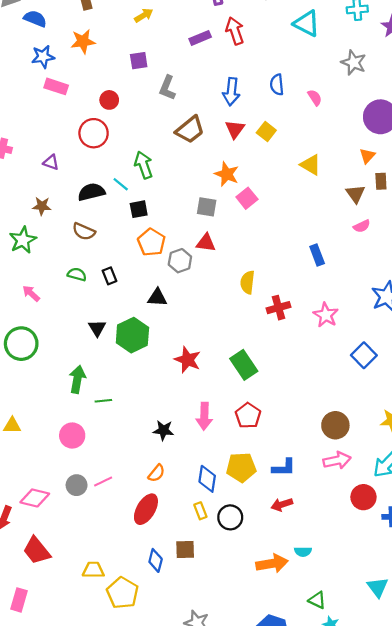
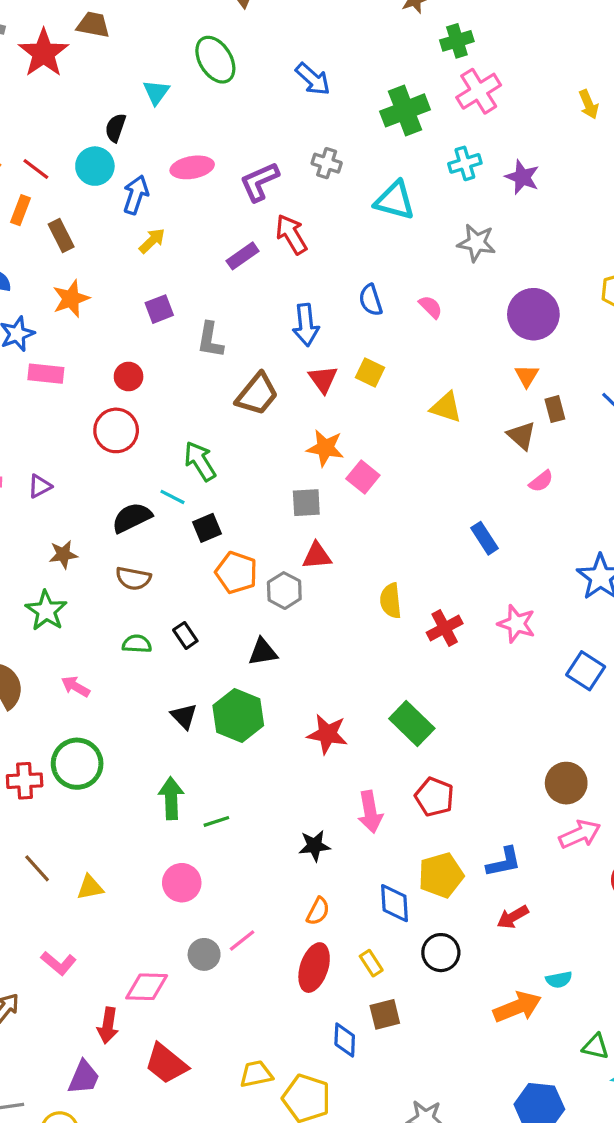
purple triangle: (51, 162) -> (40, 486), moved, turned -35
yellow rectangle: (200, 511) -> (371, 963), moved

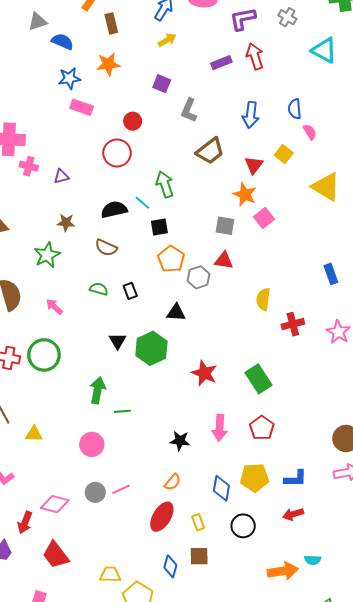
pink semicircle: (431, 307) -> (310, 132), moved
purple square: (159, 309) -> (162, 84), turned 30
red triangle: (323, 379) -> (254, 165), moved
yellow triangle: (446, 407) -> (326, 187), size x1.4

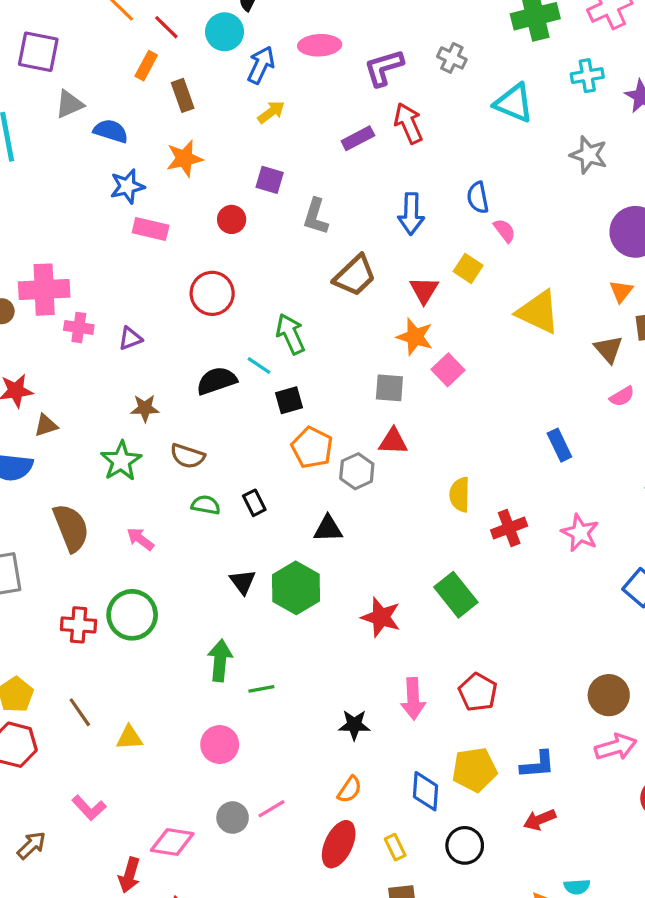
red circle: (133, 121) -> (232, 219), moved
brown semicircle: (106, 248) -> (187, 456), moved
green rectangle: (258, 379) -> (456, 595), moved

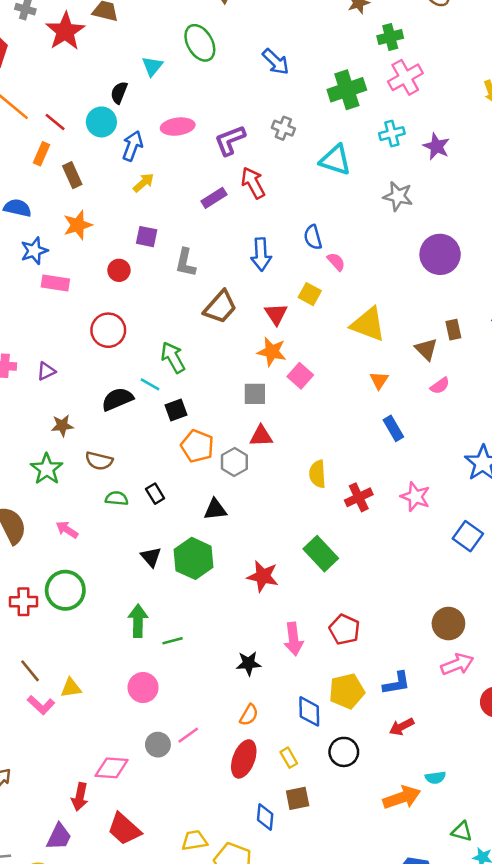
orange triangle: (621, 291) -> (379, 380), moved
pink L-shape: (89, 808) -> (41, 705), moved

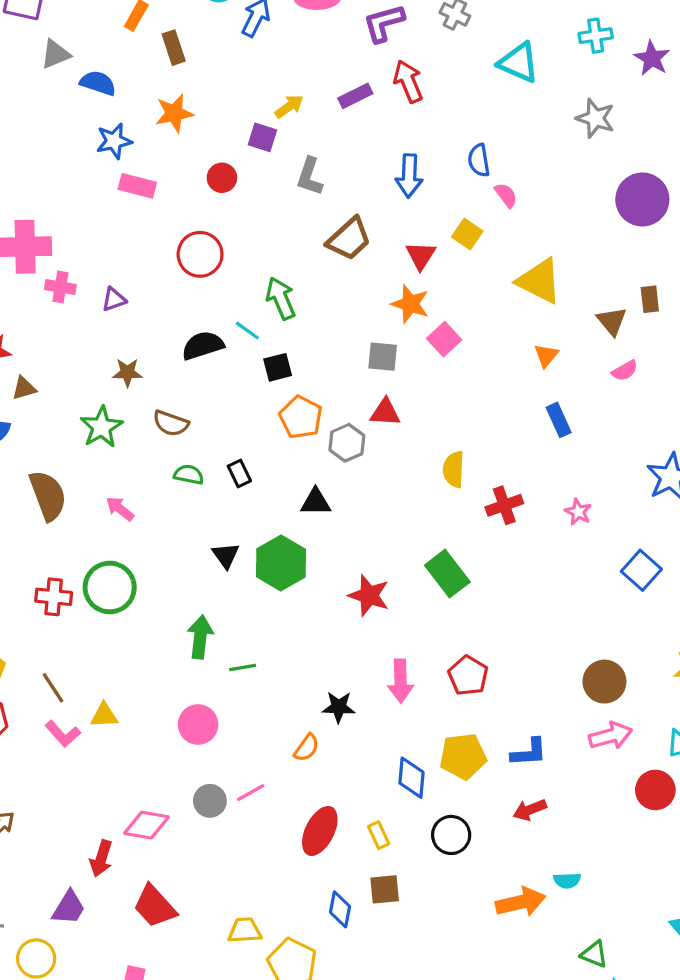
yellow arrow: (144, 183) -> (289, 107), moved
pink star: (415, 497) -> (578, 512), size x0.7
orange semicircle: (249, 715) -> (307, 748), moved

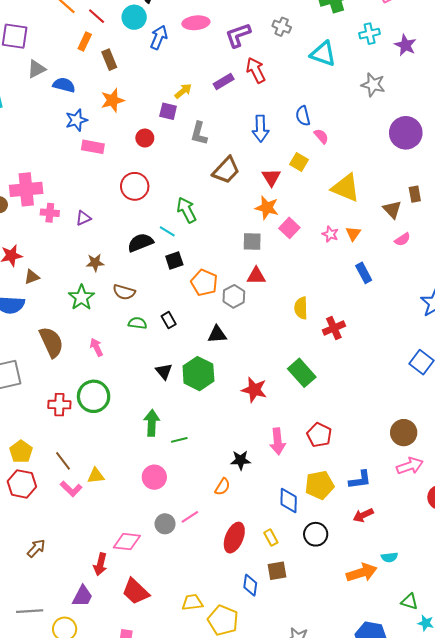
black square: (278, 367) -> (174, 260), moved
pink arrow: (120, 509) -> (96, 347), turned 30
pink star: (578, 512) -> (330, 234), moved

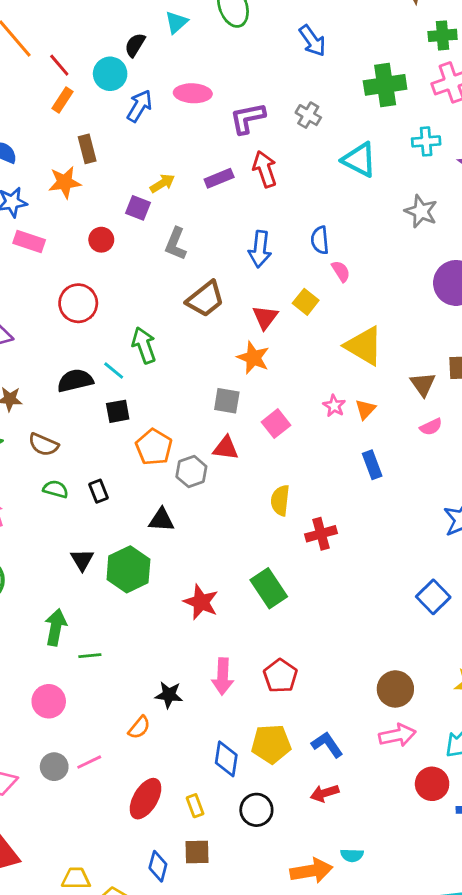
orange rectangle: (85, 42) -> (63, 100), moved
brown rectangle: (109, 60) -> (87, 149), moved
pink square: (289, 228) -> (276, 424), moved
blue L-shape: (360, 480) -> (327, 745), turned -125

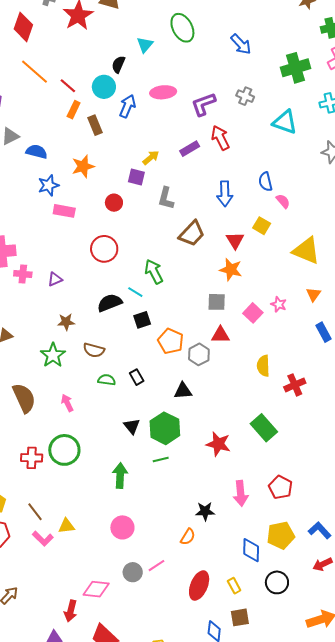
brown rectangle: (87, 149) -> (95, 125), moved
pink star: (334, 406) -> (279, 304), moved
green line: (90, 656) -> (161, 459), moved

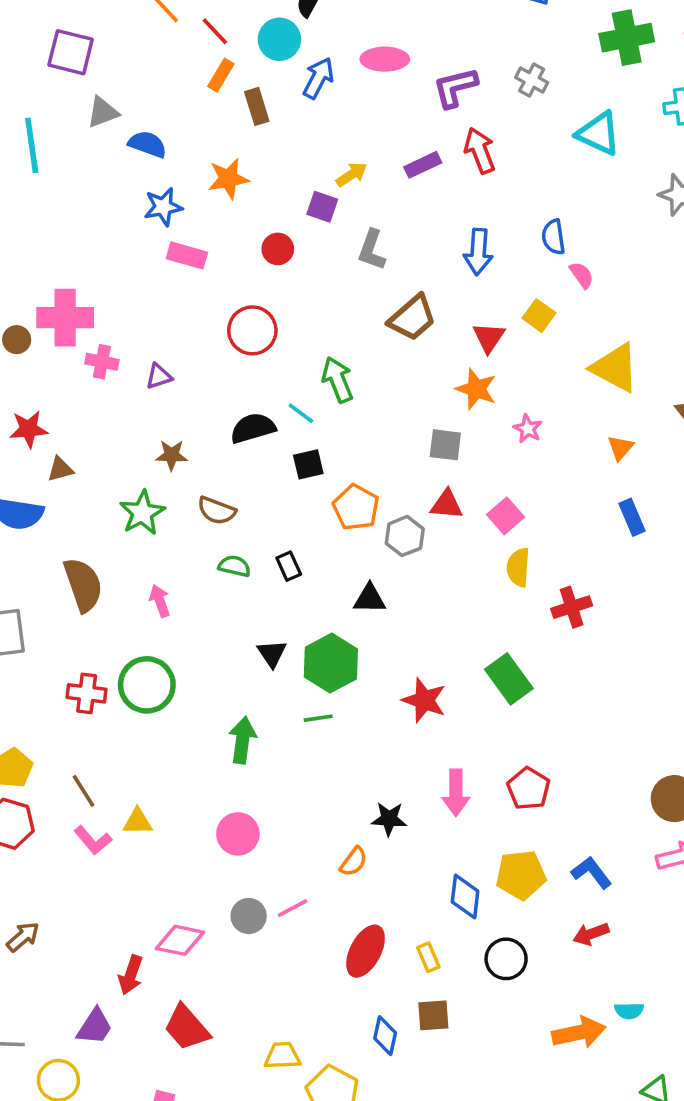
pink star: (279, 304) -> (528, 429), moved
pink square: (253, 313) -> (506, 516), moved

